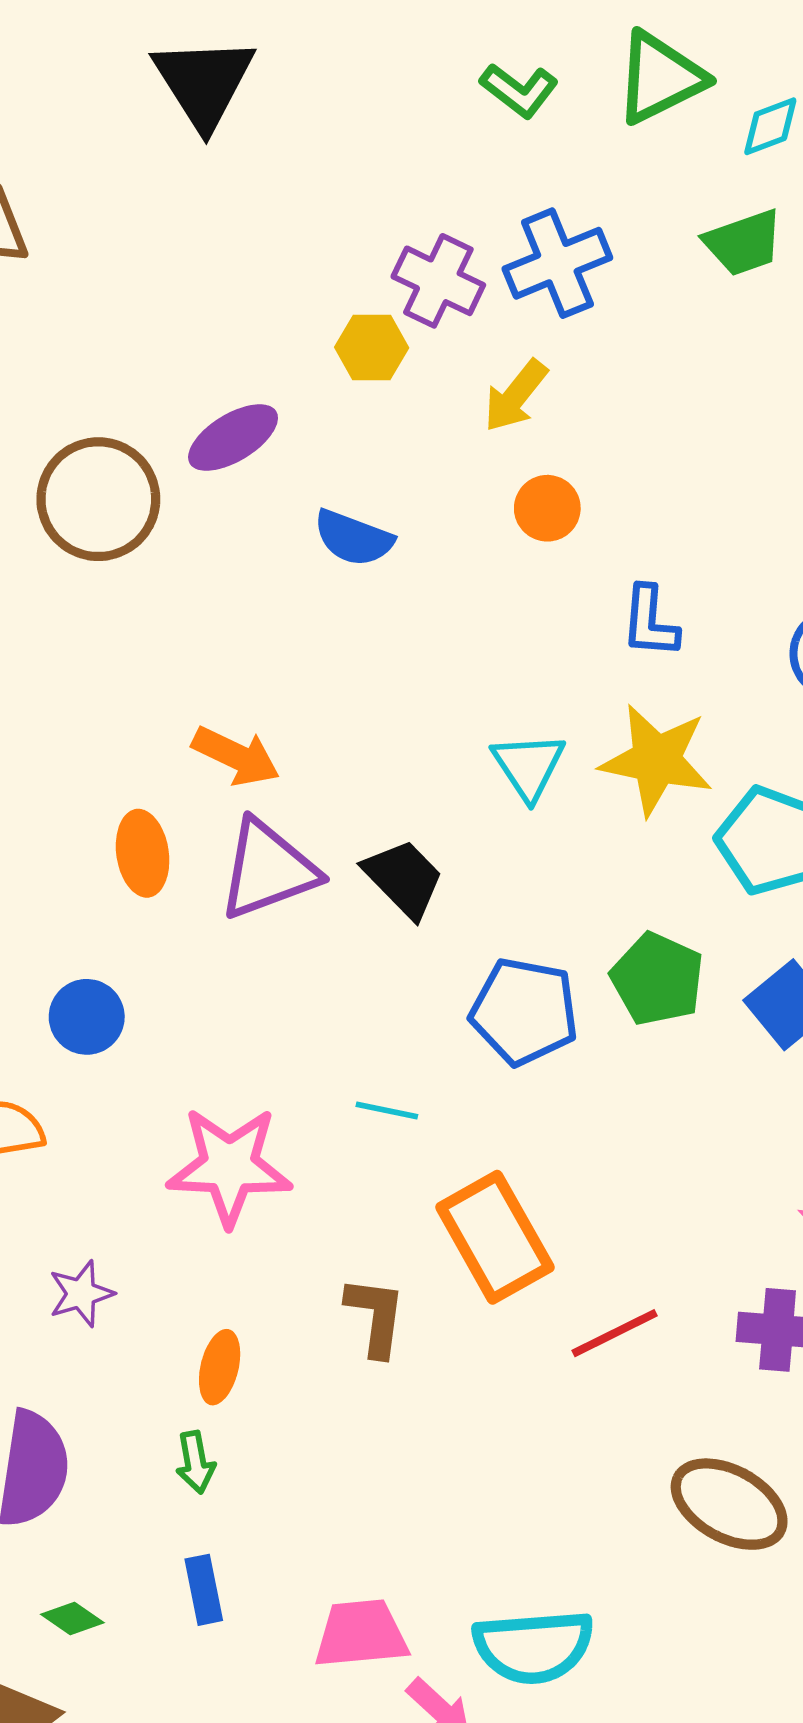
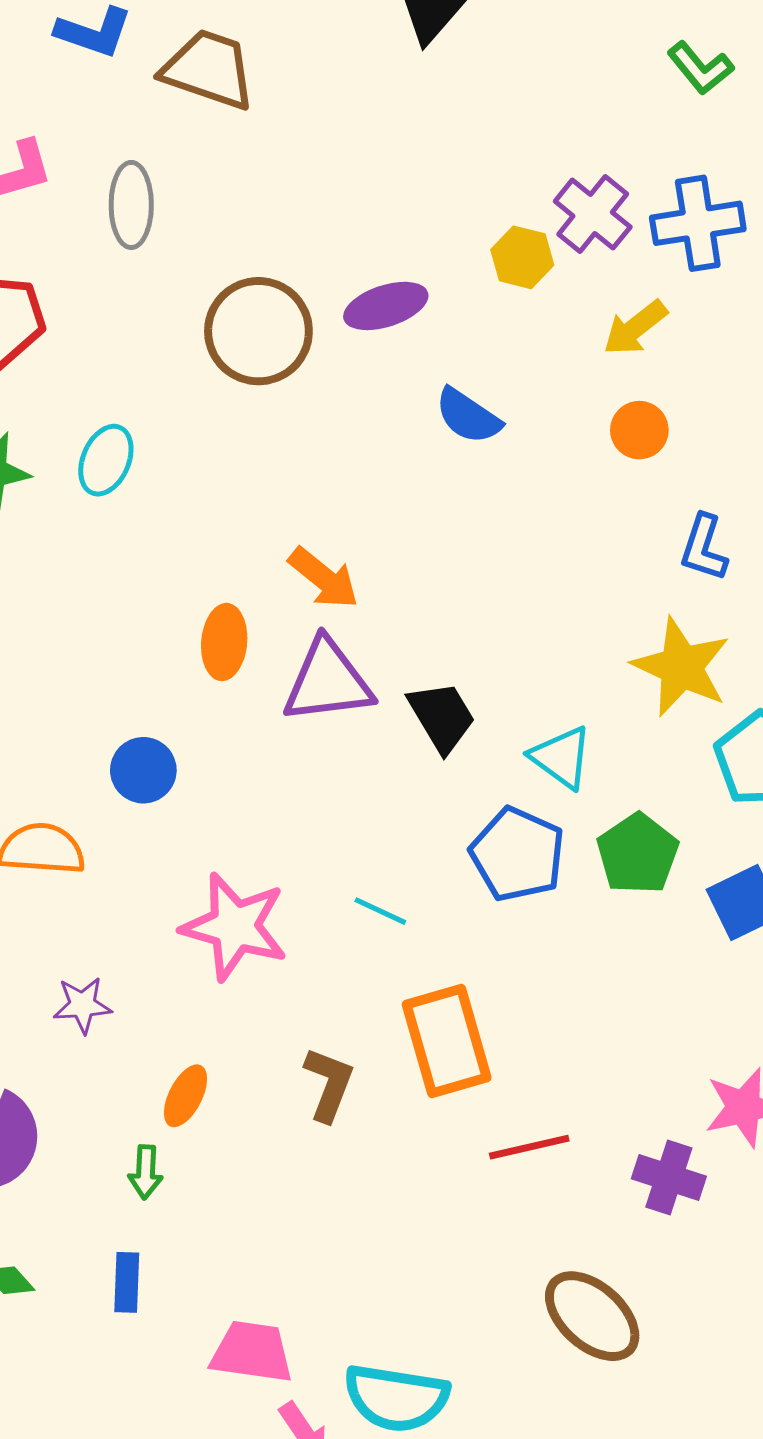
cyan triangle: (529, 766) -> (561, 757), moved, turned -34

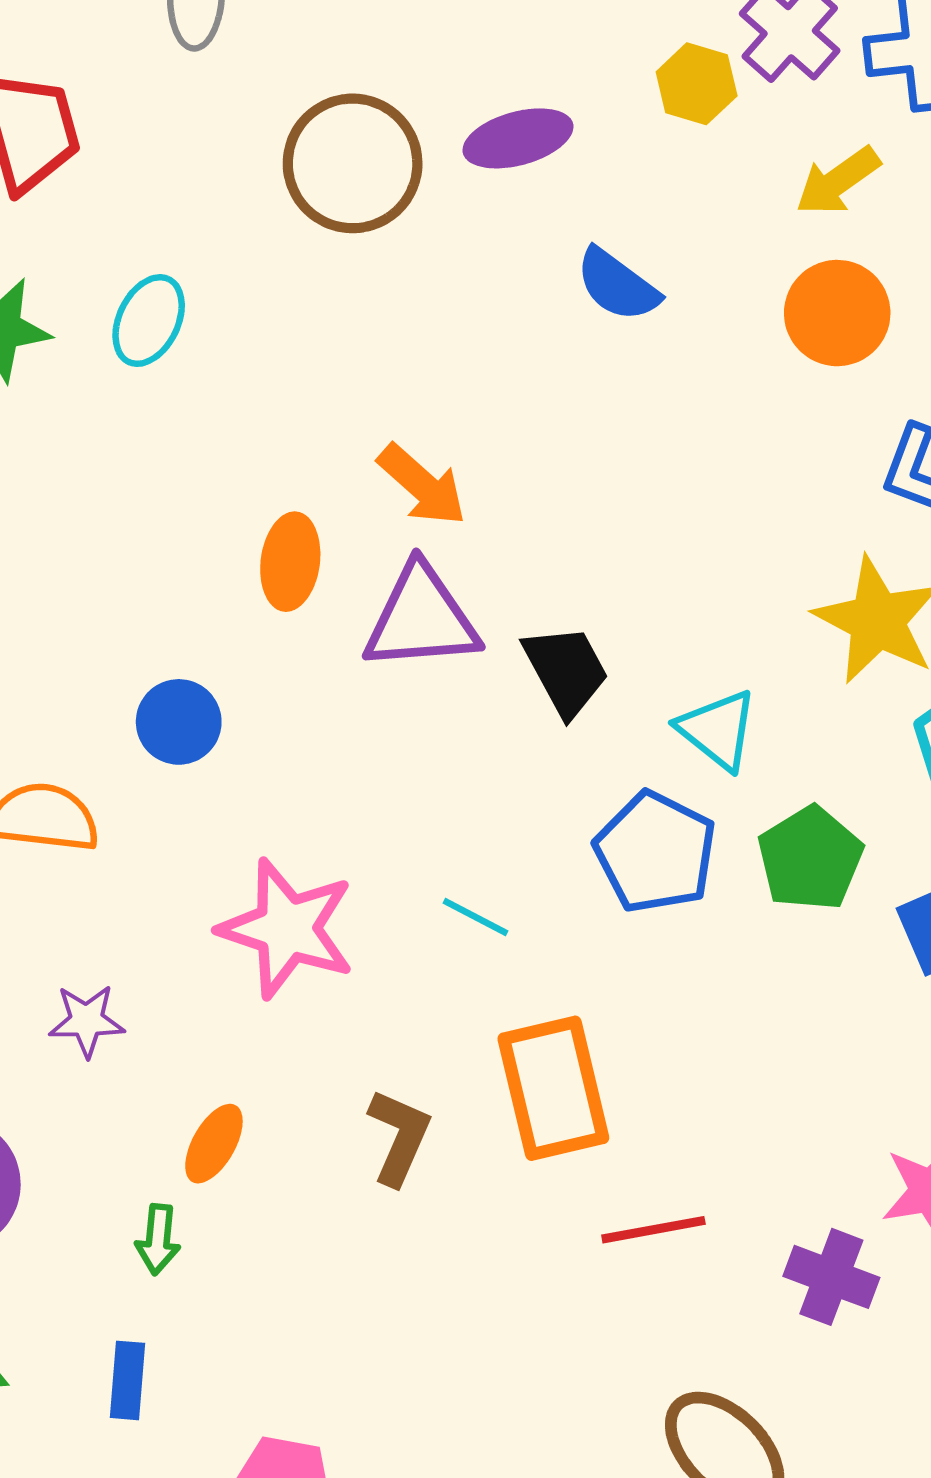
orange circle: (639, 430) -> (837, 313), size x1.4

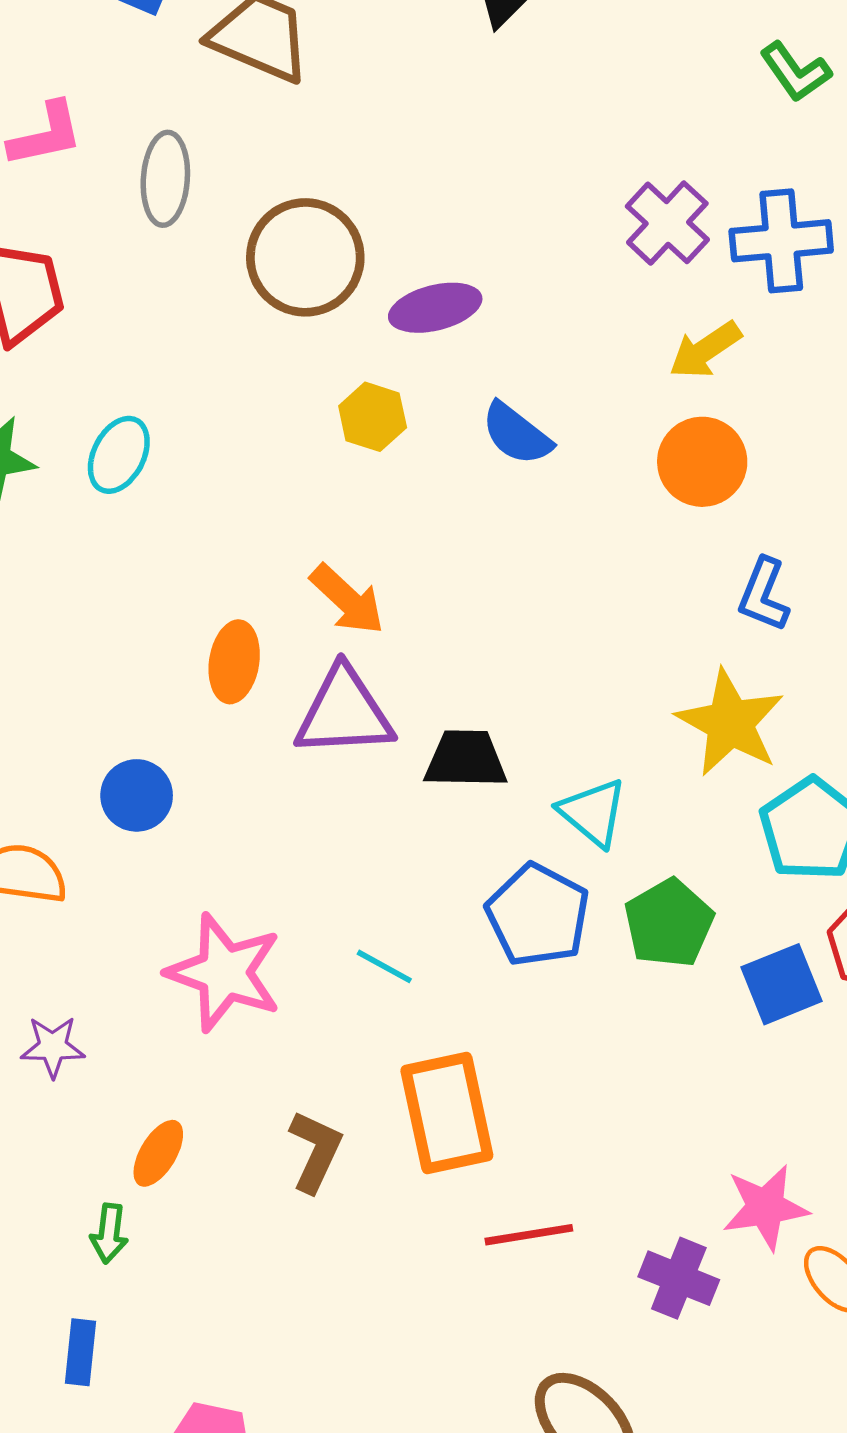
yellow hexagon: (697, 84) -> (373, 417), moved
brown circle: (353, 163) -> (305, 257), moved
black trapezoid: (566, 670) -> (466, 759), turned -62

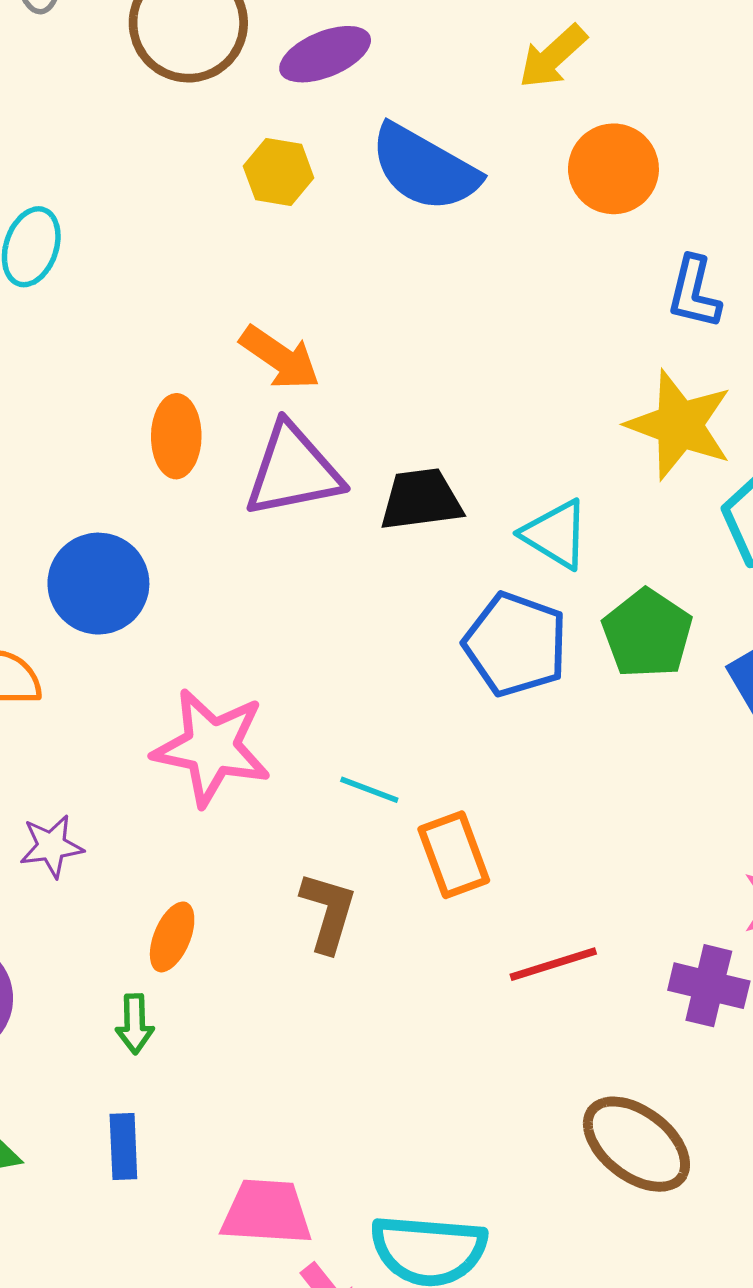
yellow arrow: (705, 350) -> (553, 57), moved
blue semicircle: (517, 434) -> (424, 168), size x1.5
blue circle: (137, 795) -> (98, 584), size x1.4
cyan line: (384, 966) -> (369, 790), moved
orange rectangle: (447, 1113) -> (454, 855), size x0.7

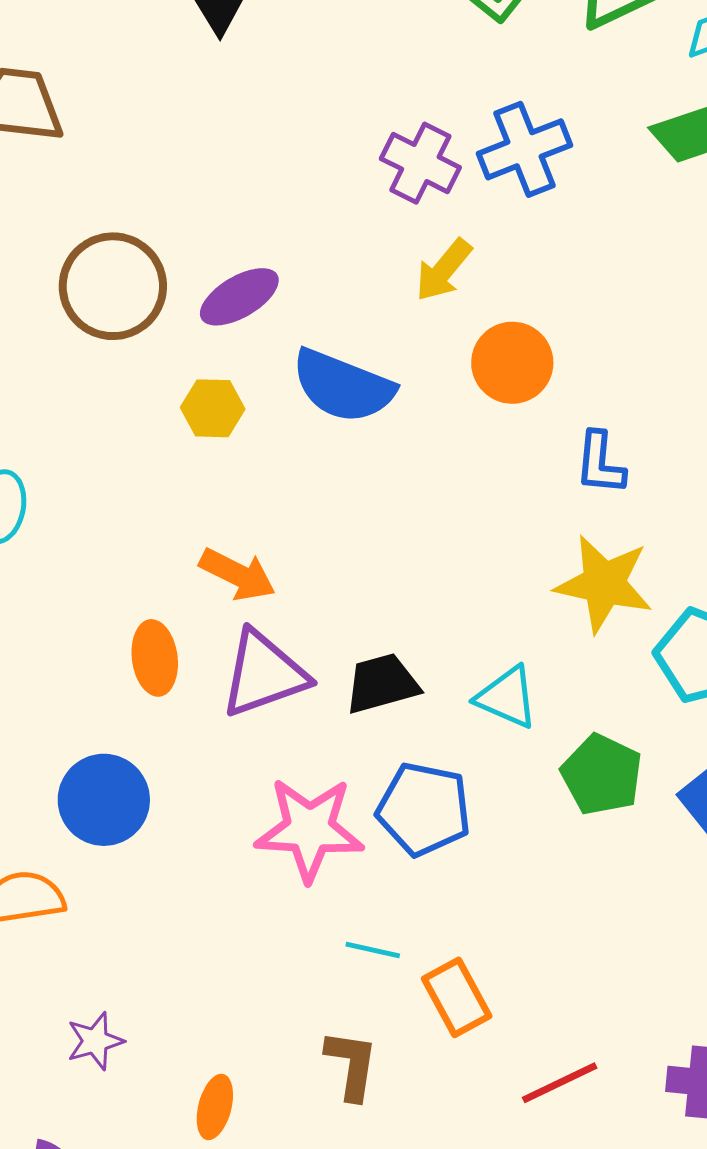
blue pentagon: (516, 644) -> (424, 809), moved
pink star: (212, 747) -> (309, 829), moved

